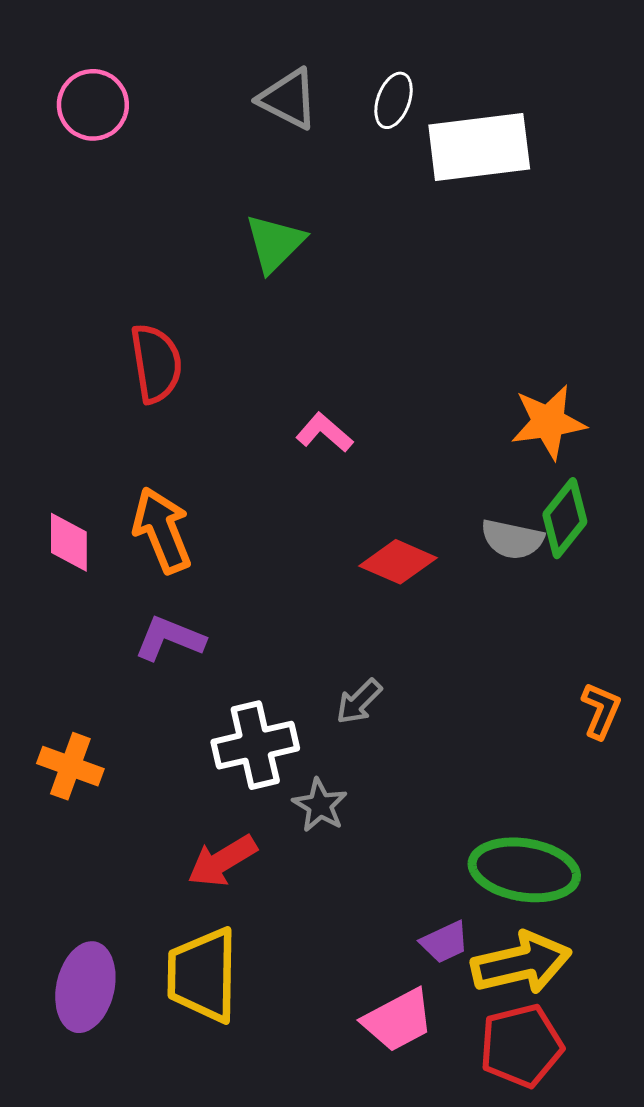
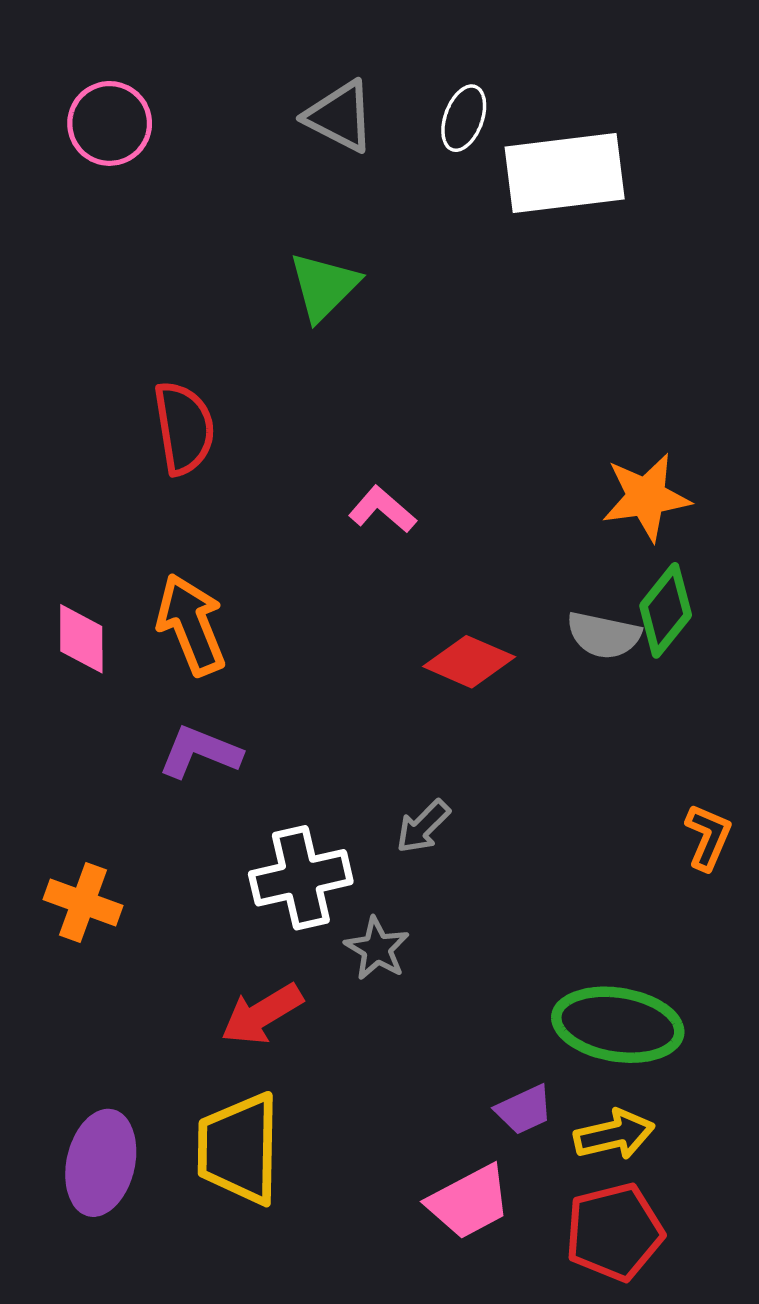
yellow arrow: (521, 963) -> (614, 1135), size x0.7

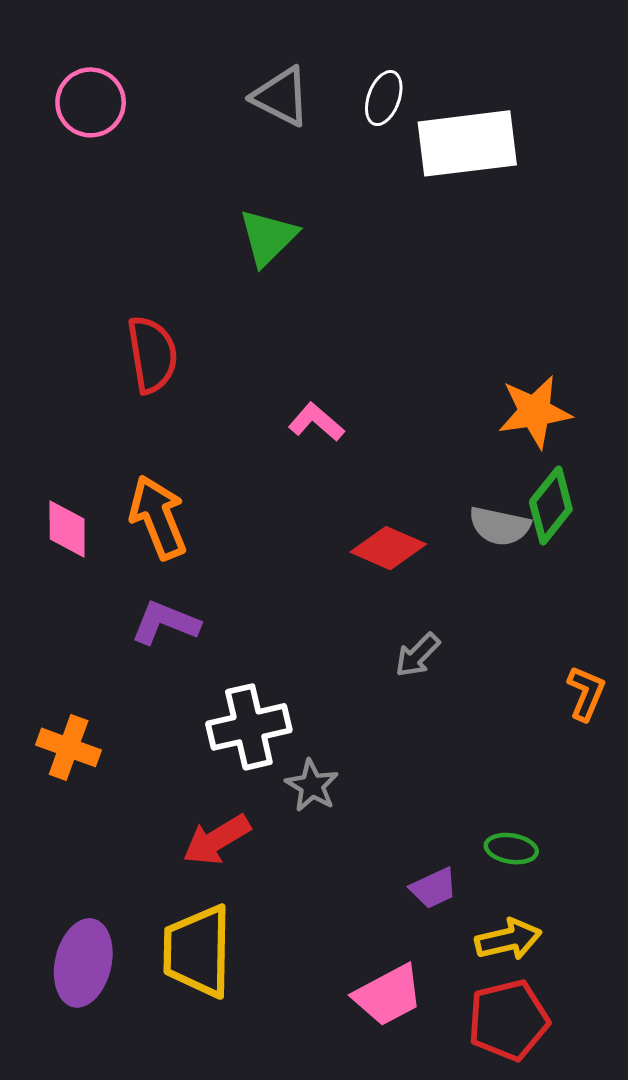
gray arrow: (423, 826) -> (417, 655), moved
green ellipse: (618, 1025) -> (511, 849), size x0.5
purple trapezoid: (524, 1110) -> (434, 888), moved

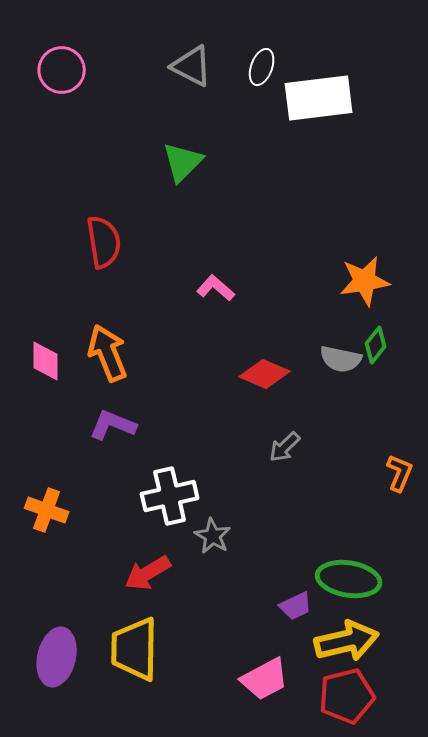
green diamond: (551, 506) -> (376, 345), size x0.7
green ellipse: (511, 849) -> (349, 579), size x1.8
yellow arrow: (508, 939) -> (347, 641), size x1.4

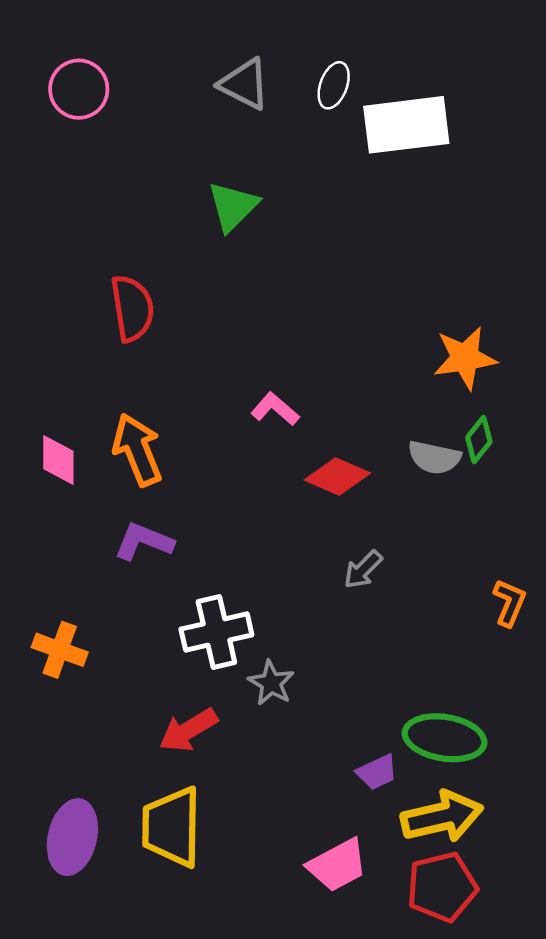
pink L-shape: (216, 288) -> (275, 409), moved

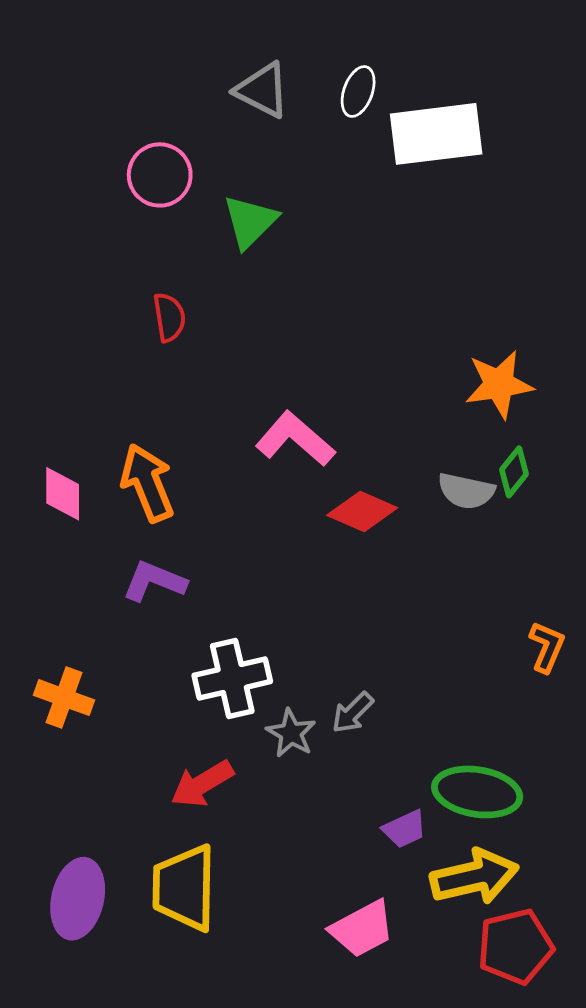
pink circle: (79, 89) -> (160, 175), moved
red semicircle: (132, 308) -> (169, 317), moved, size x0.7
pink L-shape: (275, 409) -> (295, 439), size x1.5
gray arrow: (363, 570) -> (353, 713), moved
red pentagon: (442, 887) -> (515, 947), moved

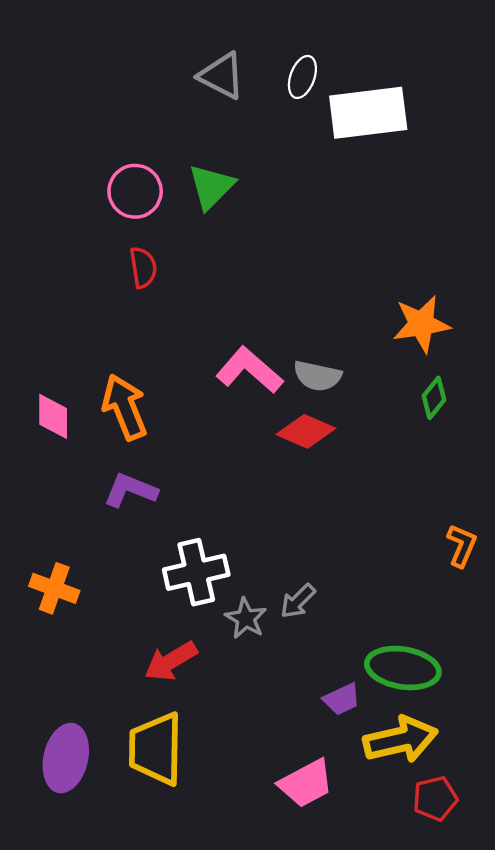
pink circle: (160, 175) -> (135, 191), moved
gray semicircle: (466, 491) -> (317, 376), moved
red pentagon: (515, 947) -> (435, 798), size x0.7

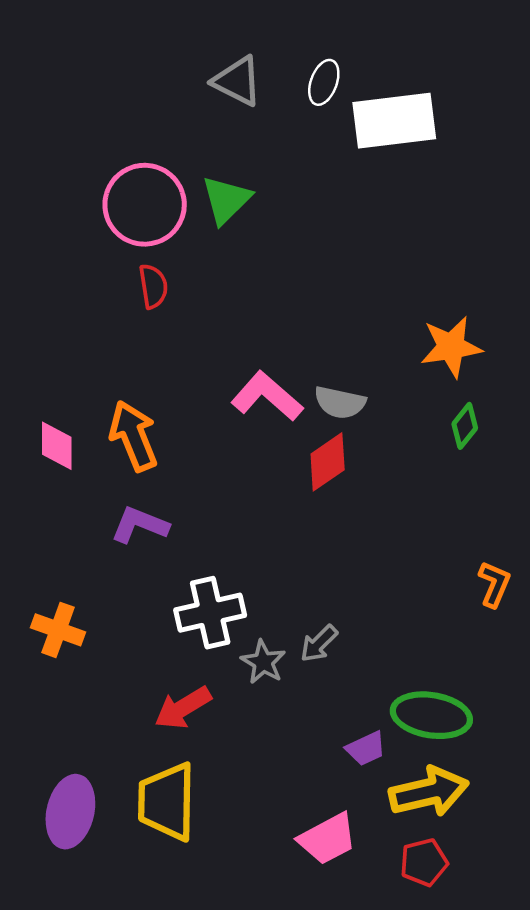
pink circle: (135, 191) -> (145, 205), size x1.4
red diamond: (306, 431) -> (328, 462), turned -58
red pentagon: (435, 798) -> (424, 862), moved

